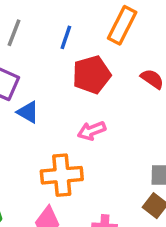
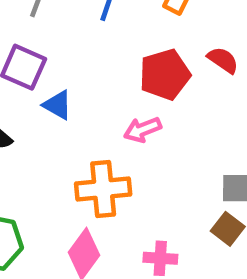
red pentagon: (92, 75) -> (165, 75), moved

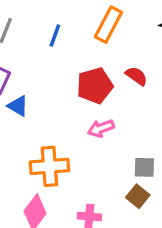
pink arrow: (142, 130) -> (101, 128), moved

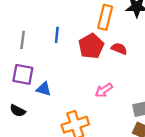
orange rectangle: (108, 25) -> (105, 17), moved
red pentagon: (95, 86) -> (91, 46), moved

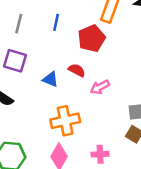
red semicircle: (119, 49) -> (77, 70), moved
blue triangle: (44, 89) -> (50, 79), moved

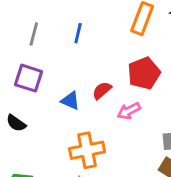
red pentagon: (92, 38) -> (144, 73), moved
red semicircle: (77, 70) -> (102, 90), turned -70

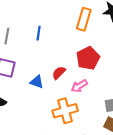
orange cross: (87, 150) -> (65, 111), moved

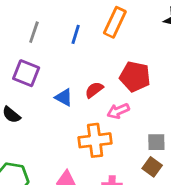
orange rectangle: (84, 19) -> (115, 22), moved
red pentagon: (88, 58) -> (135, 77), turned 30

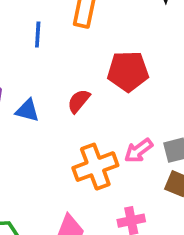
blue triangle: (64, 97) -> (27, 110), moved
pink arrow: (118, 111) -> (138, 151), moved

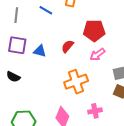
blue line: (38, 34) -> (46, 10), turned -64
pink arrow: (138, 151) -> (97, 54), moved

